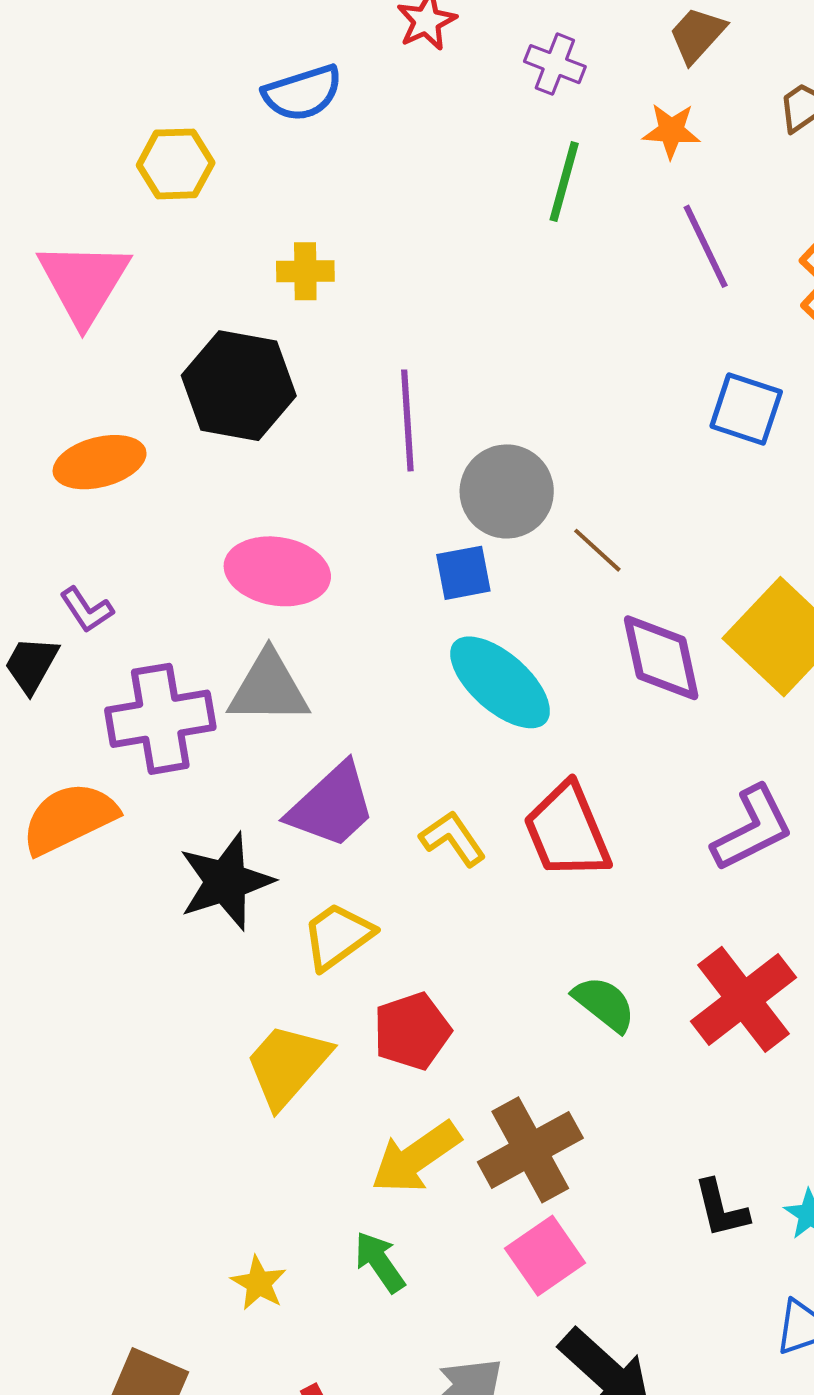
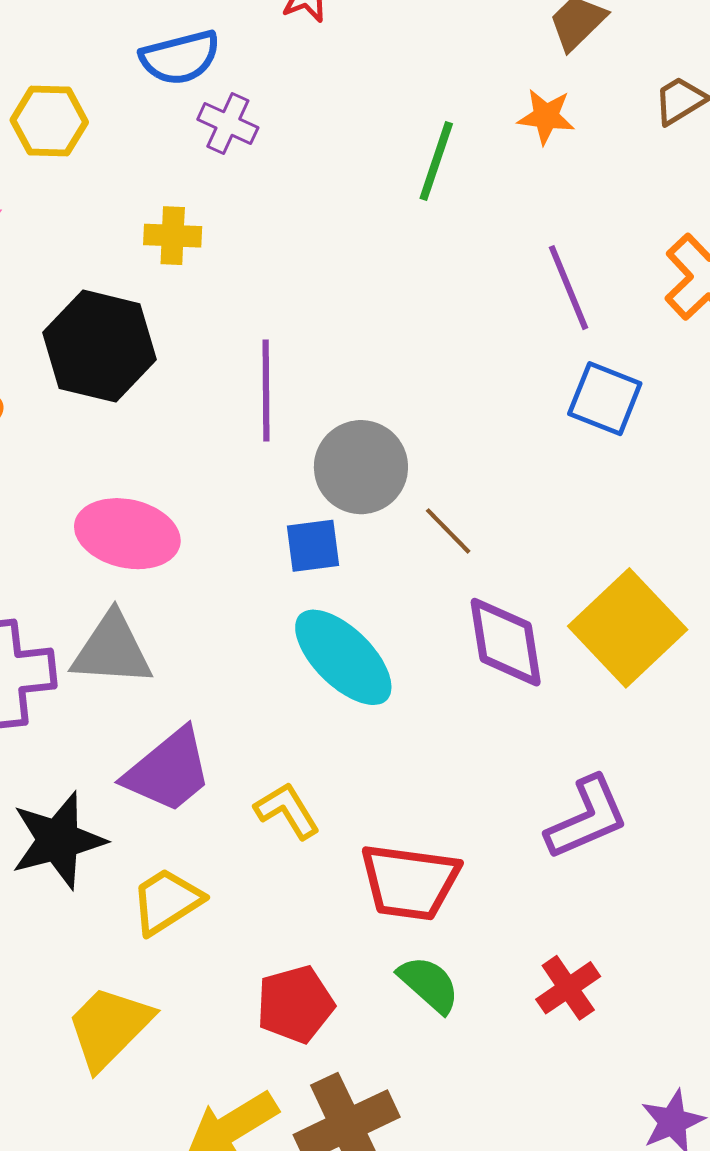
purple cross: (555, 64) -> (228, 123), moved
purple line: (706, 246) -> (568, 288), moved
red trapezoid: (567, 831) -> (410, 882), moved, turned -63
red cross: (743, 999) -> (568, 988), size x0.6
red pentagon: (412, 1031) -> (295, 1004), moved

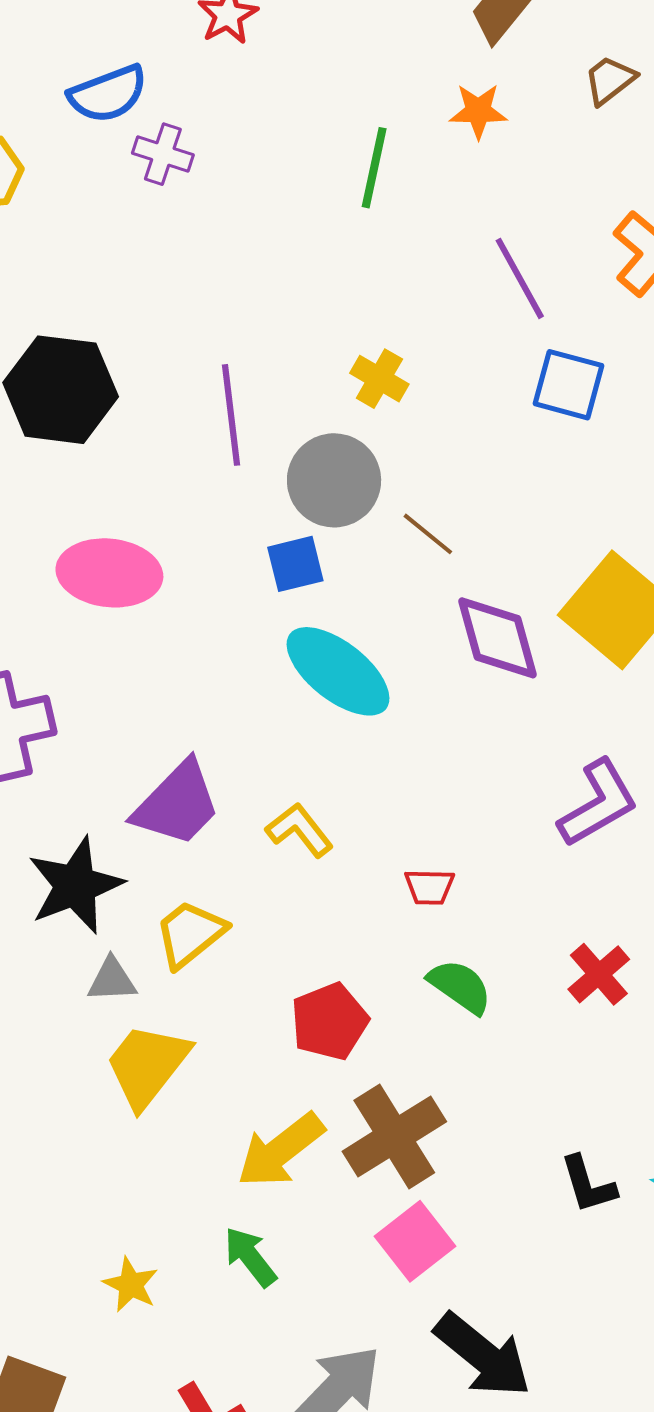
yellow cross: (173, 236) -> (379, 379), moved, turned 34
gray triangle: (112, 650) -> (112, 980), moved, size x0.6
red trapezoid: (410, 882) -> (429, 887), size x0.5

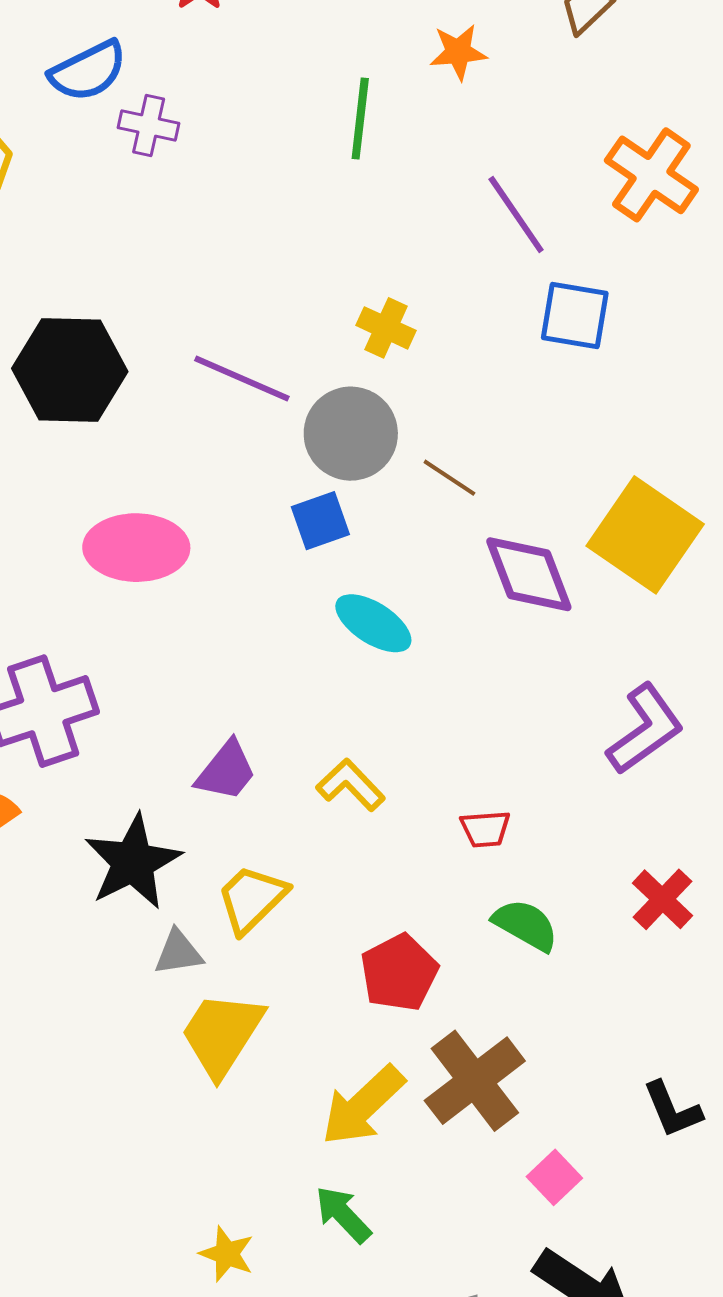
purple line: (231, 415) -> (242, 379), turned -54
cyan ellipse: (338, 671) -> (373, 623), size x0.7
purple trapezoid: (177, 804) -> (226, 771), size x0.7
pink square: (415, 1241) -> (554, 1177), moved, size x0.7

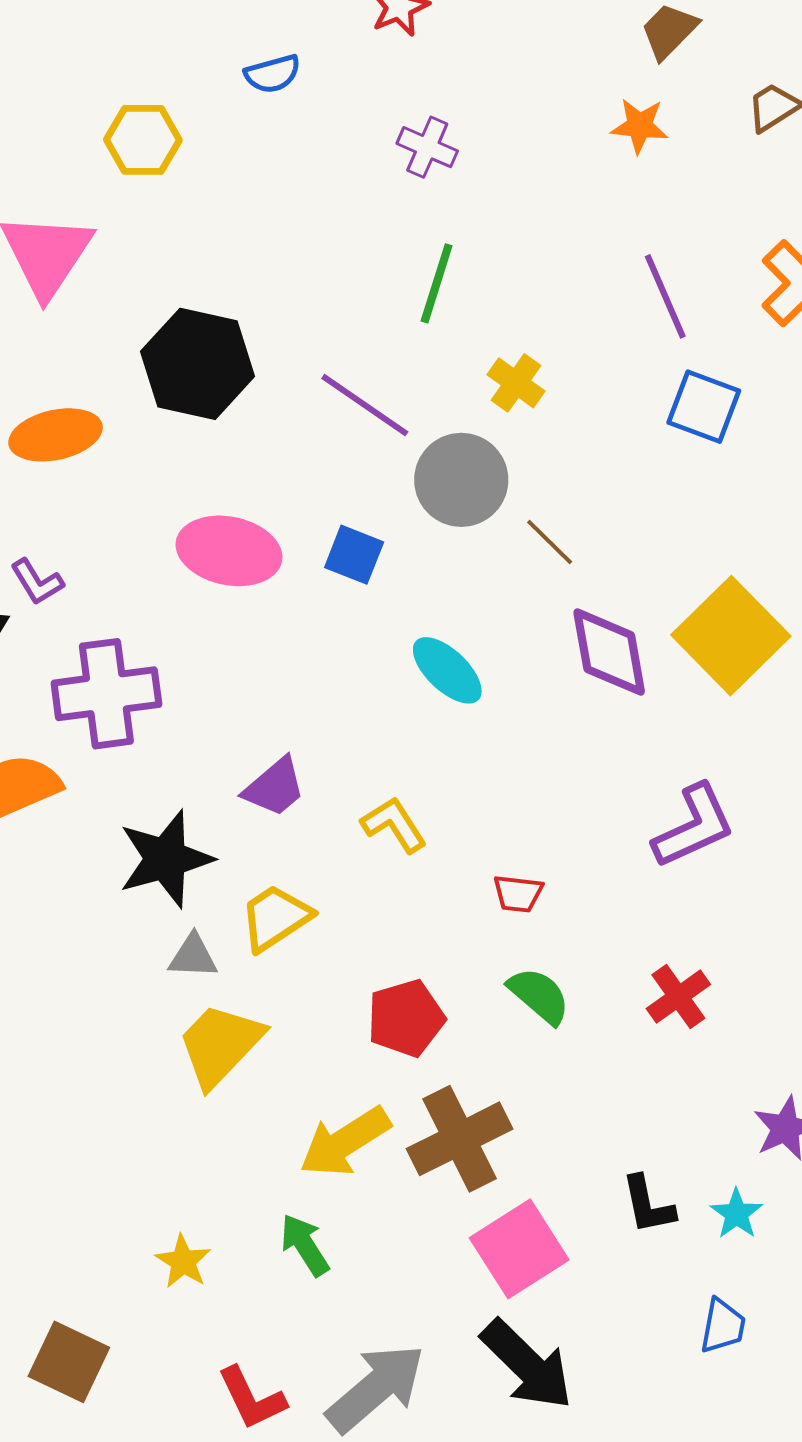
blue semicircle: (88, 71) -> (273, 74), size x0.7
green line: (360, 118) -> (437, 283), moved
purple cross: (149, 125) -> (427, 147), moved
blue square: (320, 521) -> (354, 555), moved, turned 30
pink square: (554, 1177) -> (519, 1249), size x1.8

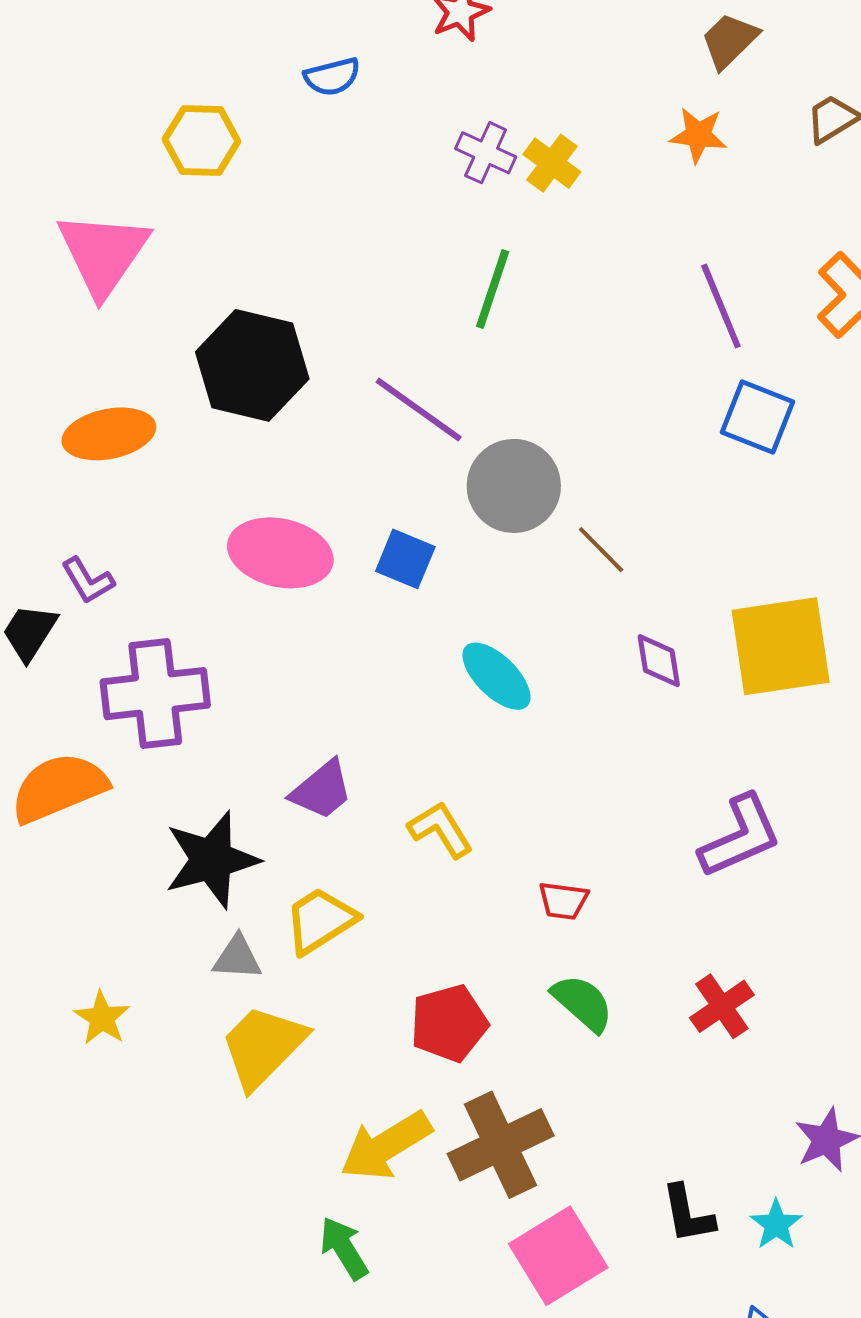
yellow cross: (516, 383) -> (552, 163), moved
yellow square: (731, 636) -> (781, 646), turned 35
purple diamond: (609, 652) -> (659, 661), size x0.6
yellow star: (183, 1261) -> (102, 1018), moved

